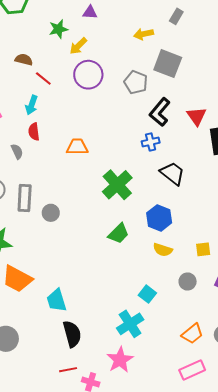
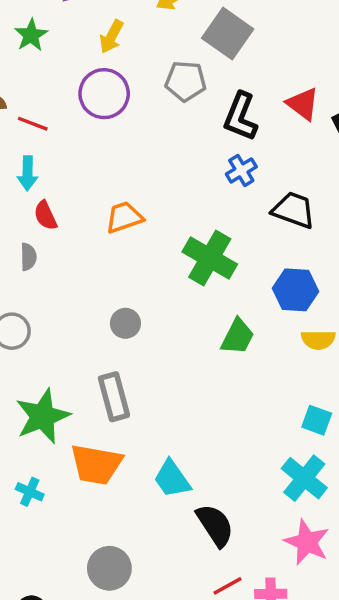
yellow arrow: (78, 46) -> (111, 37), moved
gray square: (168, 64) -> (228, 34), turned 32
gray semicircle: (17, 151) -> (28, 257), turned 42
gray rectangle: (25, 198) -> (114, 397), moved
gray circle: (51, 213) -> (125, 323), moved

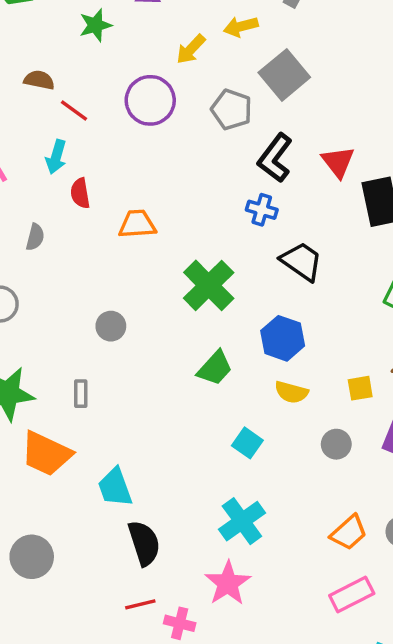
yellow arrow: (111, 37) -> (191, 49), moved
blue cross: (241, 170) -> (262, 210), turned 32
red semicircle: (45, 215) -> (80, 193), moved
gray rectangle: (114, 397) -> (81, 394), size x0.6
cyan square: (317, 420) -> (247, 443), moved

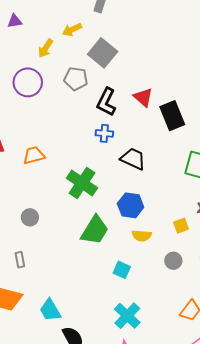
green trapezoid: (215, 368) -> (95, 230), size x1.4

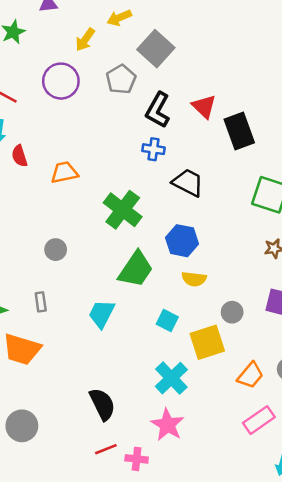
gray pentagon: (76, 79) -> (121, 79), turned 30
yellow square: (181, 226) -> (207, 342), moved, size x1.8
cyan trapezoid: (50, 310) -> (102, 314), moved, turned 55

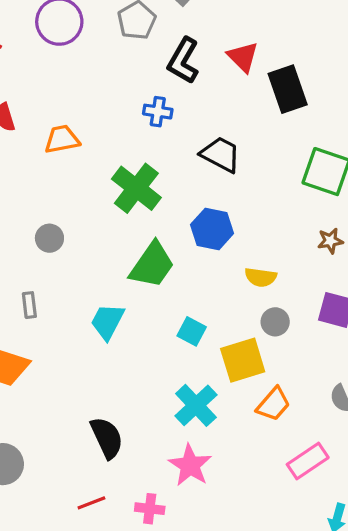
blue cross: (154, 149) -> (158, 112), moved
yellow semicircle: (194, 279) -> (261, 277), moved
orange trapezoid: (250, 375) -> (273, 404), moved
red line: (106, 449) -> (91, 503), moved

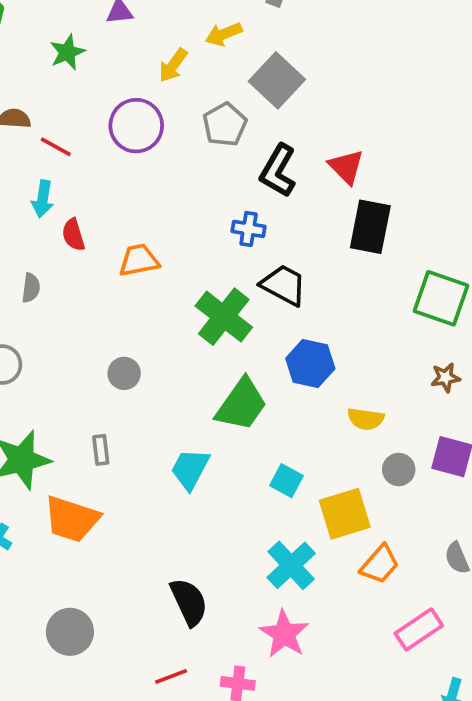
black rectangle: (288, 89) -> (370, 227), moved, turned 30
black trapezoid: (221, 154) -> (284, 285), moved
gray circle: (275, 322) -> (399, 470), moved

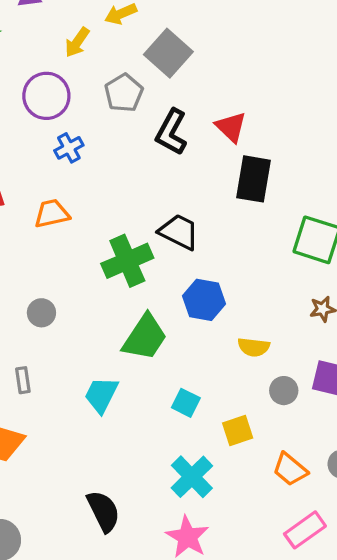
blue cross: (249, 229) -> (69, 148), moved, turned -36
green cross: (224, 317) -> (127, 261), turned 30
yellow square: (345, 514) -> (238, 430), size x0.7
orange trapezoid: (380, 564) -> (290, 469), moved, turned 90

